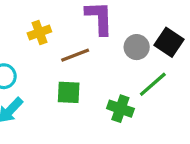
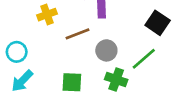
gray circle: (137, 47) -> (106, 50), moved
green square: (69, 92) -> (72, 82), moved

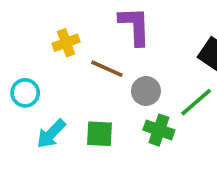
brown line: (77, 34) -> (107, 69), turned 45
cyan arrow: (22, 81) -> (51, 134), moved

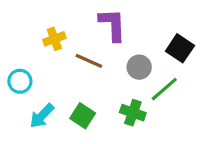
gray circle: (146, 91) -> (139, 67), moved
green square: (99, 134) -> (83, 116), turned 30

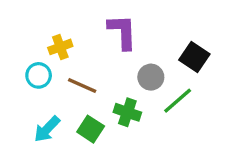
brown line: (89, 61) -> (82, 85), moved
cyan circle: (20, 81) -> (39, 75), moved
green cross: (133, 113) -> (127, 112), moved

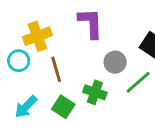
yellow cross: (60, 47) -> (37, 36), size x1.4
brown line: (82, 85) -> (56, 69), turned 50

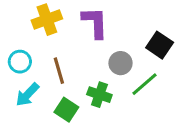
yellow cross: (37, 36) -> (47, 20), moved
cyan arrow: (26, 107) -> (27, 95), moved

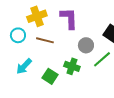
cyan circle: (20, 62) -> (18, 35), moved
brown line: (59, 71) -> (45, 40), moved, turned -60

